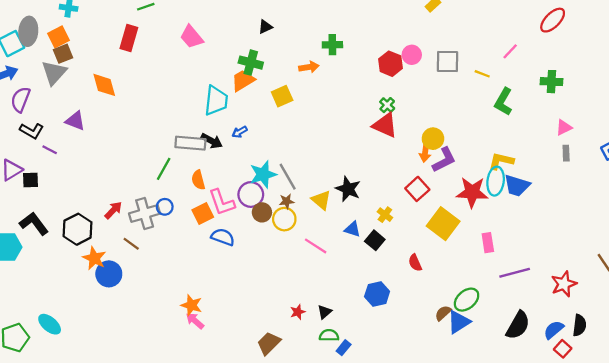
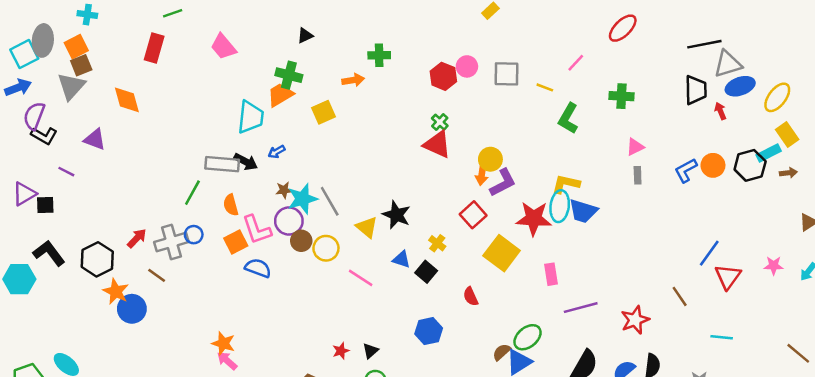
black L-shape: (32, 131) -> (44, 136), moved
brown star: (287, 201) -> (284, 190), moved

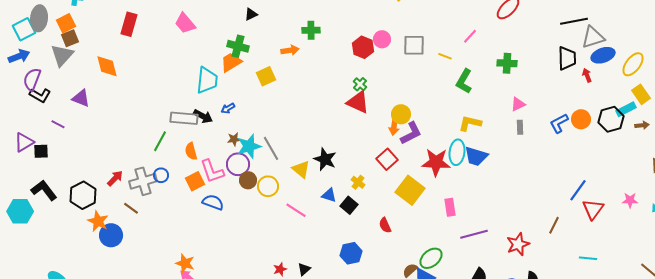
yellow L-shape: (566, 184) -> (470, 123), moved
brown line: (680, 296) -> (554, 225), turned 60

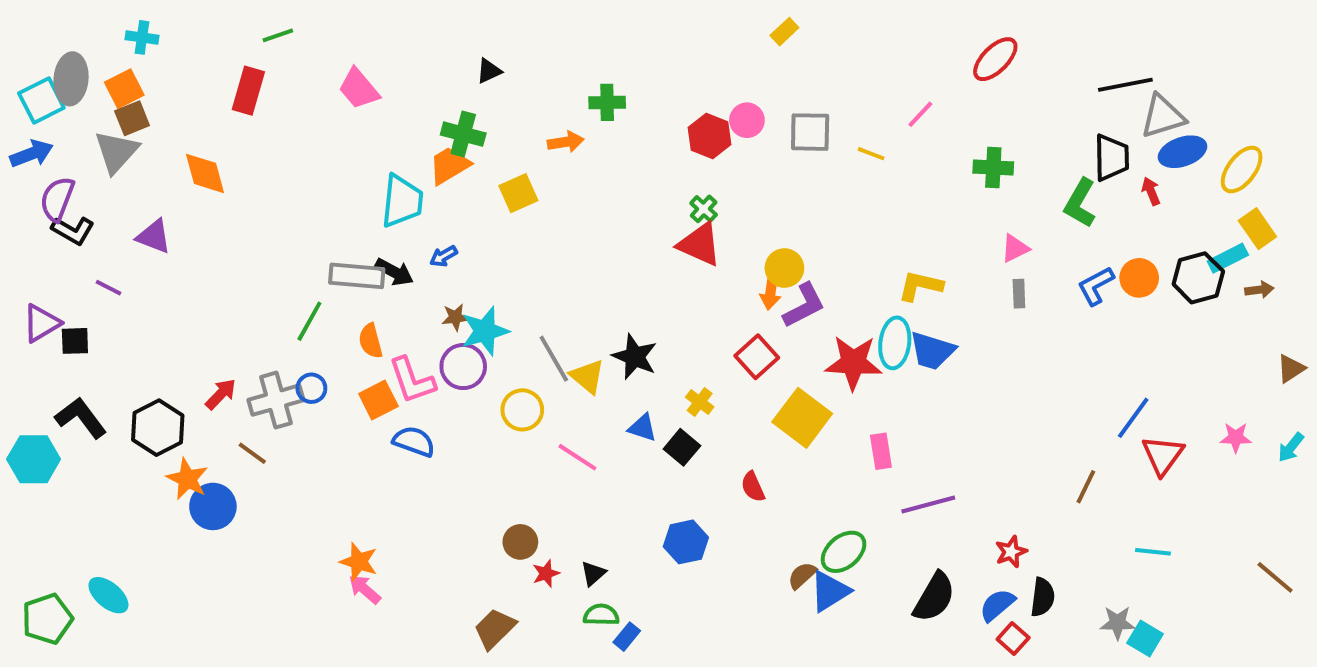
green L-shape: (464, 81) -> (1080, 203), moved
gray line: (271, 148) -> (554, 359), moved
brown circle: (248, 180) -> (520, 542), moved
red star: (518, 244) -> (1011, 552), moved, size x0.7

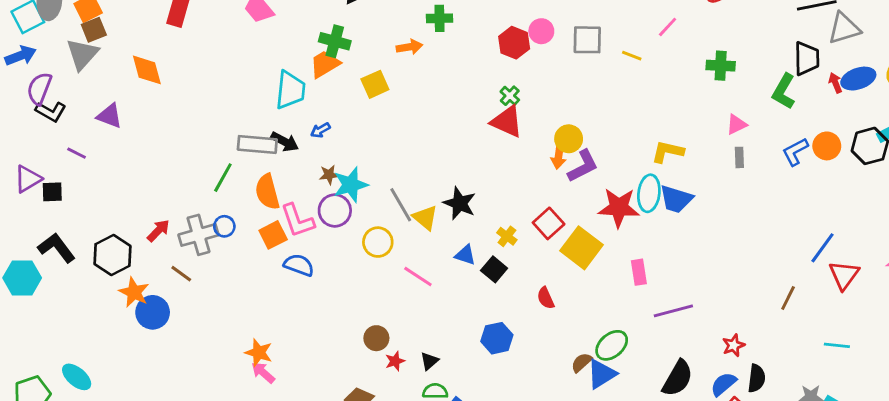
blue ellipse: (1182, 152) -> (858, 79), moved
orange semicircle: (371, 341) -> (267, 192), size x1.4
red square: (757, 357) -> (549, 223), moved

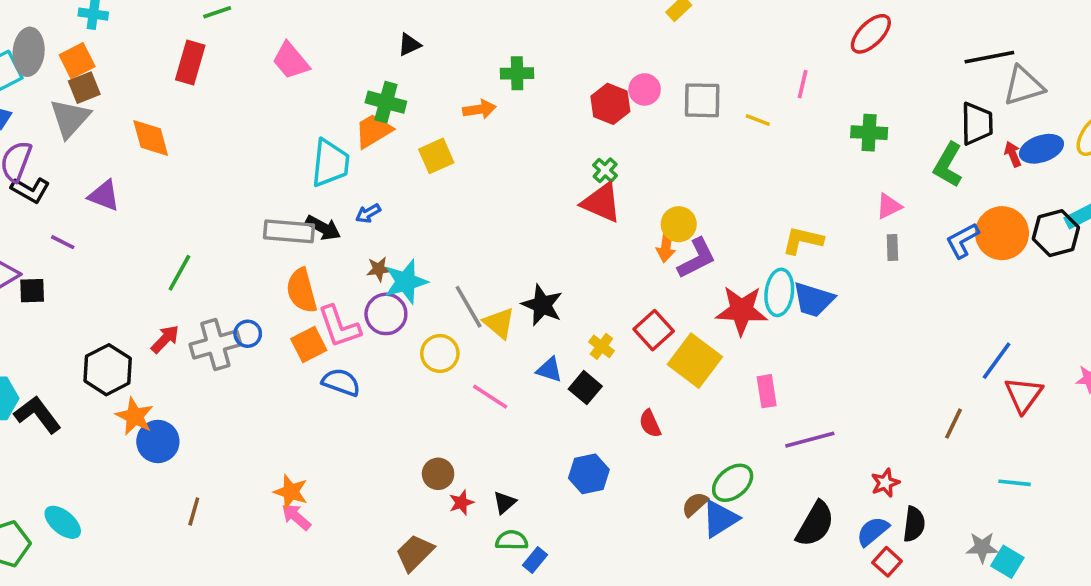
pink line: (668, 27) -> (803, 84), turned -30
orange circle: (827, 146) -> (1002, 233), size x1.5
green line: (223, 178) -> (179, 273), moved
black L-shape: (57, 248) -> (38, 415), moved
brown line: (181, 274) -> (194, 512), moved, turned 70

